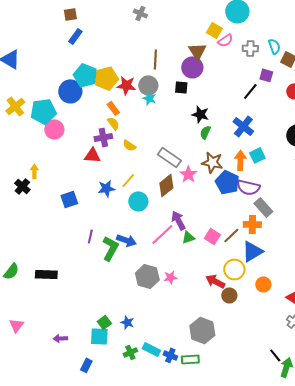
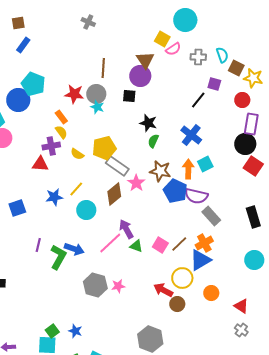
yellow pentagon: (106, 78) -> (104, 148), moved
orange cross: (252, 224) -> (204, 243), moved, turned -30
green triangle: (188, 237) -> (136, 246), turned 40

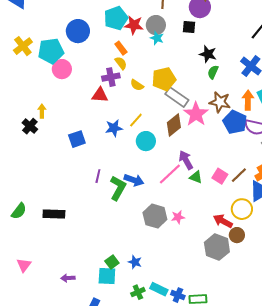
cyan pentagon: (33, 84) -> (116, 18), moved, turned 30
pink star: (136, 183) -> (196, 114), size x1.4
gray hexagon: (150, 339) -> (217, 247), moved

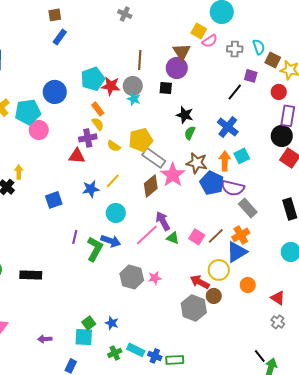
cyan circle: (146, 141) -> (116, 213), moved

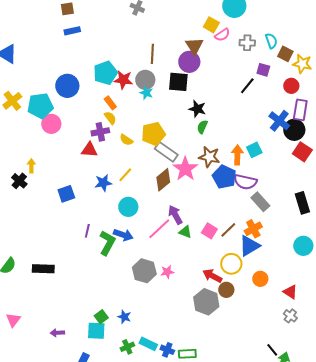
blue rectangle: (60, 37) -> (72, 31), turned 42
black square: (166, 88) -> (178, 82), size x1.5
blue cross: (228, 127) -> (279, 121), moved

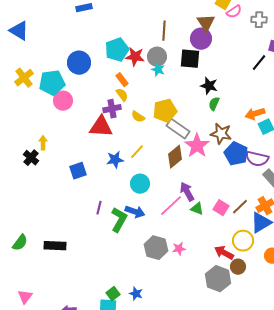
red triangle: (89, 150) -> (101, 127), size x1.4
orange arrow: (237, 155) -> (255, 114), moved, turned -108

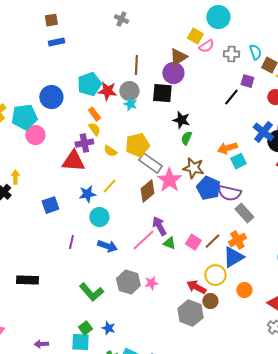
brown triangle: (206, 23) -> (178, 57), turned 30
cyan circle: (140, 184) -> (99, 217), moved
green L-shape: (119, 220) -> (91, 292), moved, turned 110

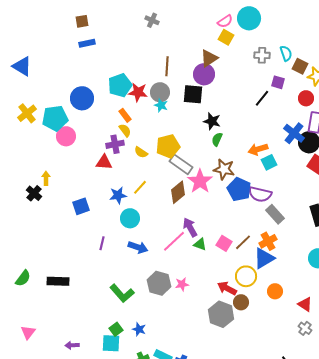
pink semicircle: (206, 46) -> (225, 21), moved
red triangle: (73, 161) -> (104, 162), size x0.7

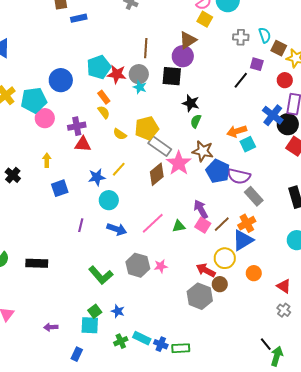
blue rectangle: (87, 43) -> (79, 18), moved
purple cross: (115, 144) -> (77, 126), moved
yellow arrow: (46, 178) -> (47, 160), moved
purple arrow: (190, 227) -> (201, 209), moved
green triangle: (200, 244) -> (179, 226), turned -32

